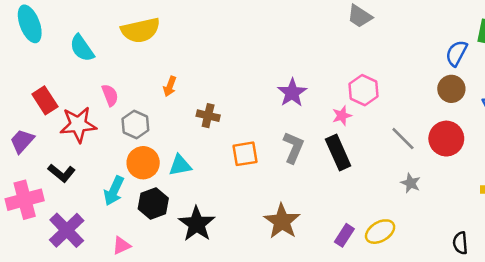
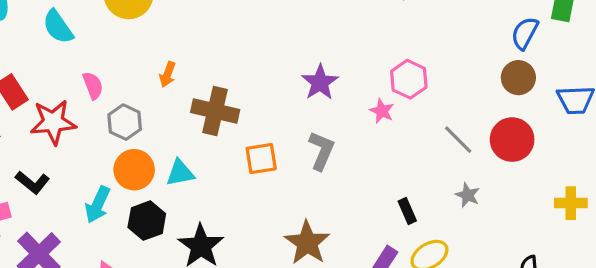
brown cross: (208, 116) -> (215, 111), size x1.6
pink star: (342, 116) -> (382, 111), turned -30
black rectangle: (338, 153) -> (407, 211), moved, size x0.6

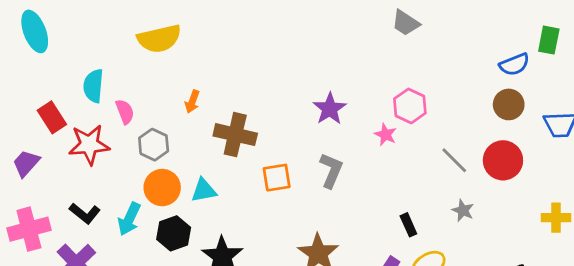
cyan semicircle: (58, 27) -> (93, 86), moved, turned 40
blue semicircle: (525, 33) -> (514, 64), turned -140
black L-shape: (33, 182) -> (85, 213), moved

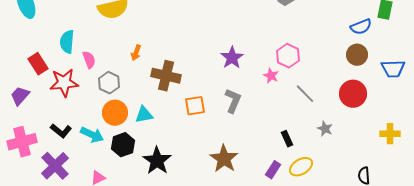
gray line: (454, 160) -> (305, 94), moved
cyan arrow: (129, 219) -> (92, 135), turned -90

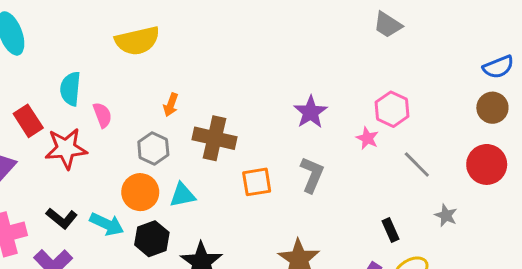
gray hexagon: (109, 83) -> (153, 148), moved

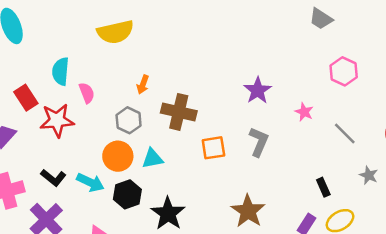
pink hexagon: (392, 109) -> (344, 71), moved

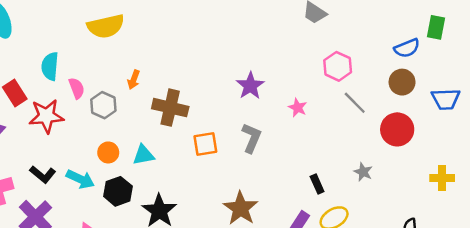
gray hexagon: (129, 120) -> (103, 105), moved
gray line: (345, 133) -> (355, 103), moved
orange circle: (118, 156) -> (108, 152), size x0.7

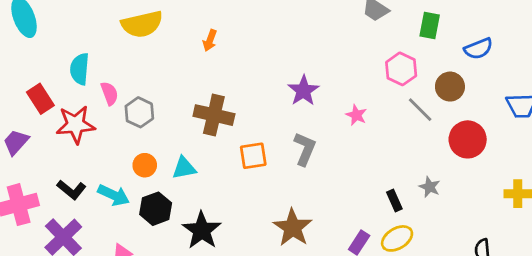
green rectangle: (436, 27) -> (430, 25), moved
orange arrow: (134, 80) -> (210, 40), moved
brown circle: (402, 82) -> (450, 87), moved
black rectangle: (317, 184) -> (394, 200), moved

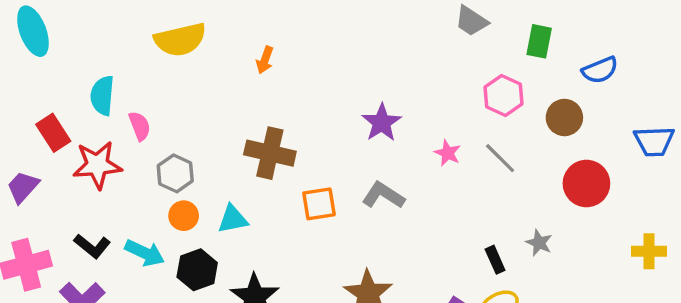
gray line: (420, 110) -> (500, 158), moved
gray hexagon: (139, 112) -> (175, 173), moved
gray L-shape: (305, 149) -> (383, 195), turned -80

